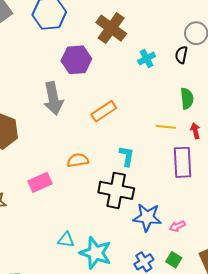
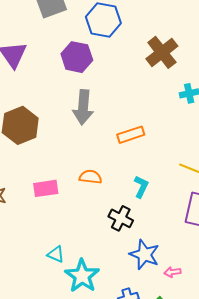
purple hexagon: (76, 60) -> (77, 57), moved
black cross: (116, 190) -> (121, 218), size x0.7

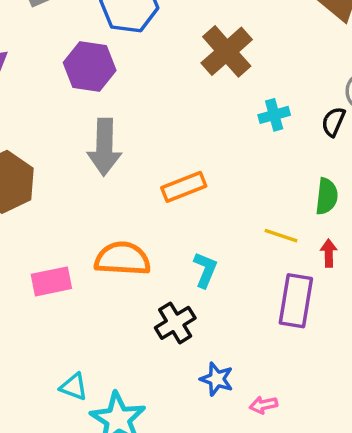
orange semicircle: (90, 177) -> (123, 259), size x1.5
black cross: (121, 218) -> (175, 323), turned 35
blue star: (144, 254) -> (217, 379), size x0.7

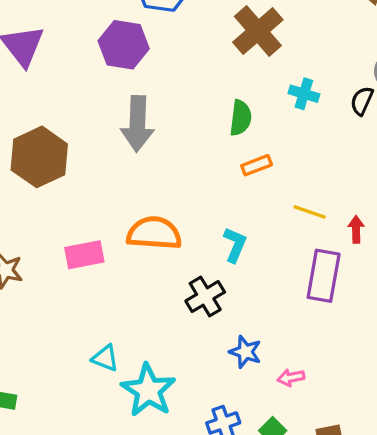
cyan cross: (274, 115) -> (304, 94), turned 32
orange rectangle: (184, 187) -> (257, 165), moved, size x0.7
green semicircle: (327, 196) -> (241, 118), moved

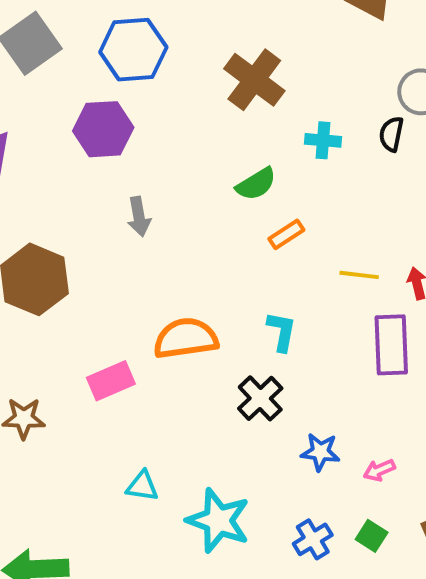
green semicircle: (241, 118) -> (256, 184), turned 64
gray arrow: (137, 124) -> (139, 217), size x0.6
cyan triangle: (105, 358) -> (142, 486), moved

